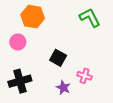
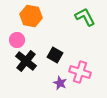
pink cross: (85, 76) -> (80, 72), size x1.5
black cross: (20, 81) -> (26, 61), moved, turned -35

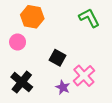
black cross: (26, 61) -> (22, 82), moved
pink cross: (80, 72) -> (84, 76), turned 30

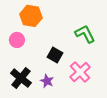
green L-shape: (89, 18) -> (85, 34), moved
purple star: (63, 87) -> (47, 81), moved

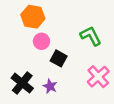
pink circle: (17, 40) -> (41, 41), moved
pink cross: (80, 72) -> (98, 77), moved

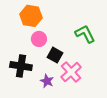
pink cross: (98, 77) -> (71, 72), moved
black cross: (22, 83) -> (21, 66), moved, turned -30

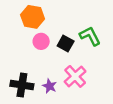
black square: (55, 55) -> (66, 43), moved
black cross: (21, 66) -> (22, 85), moved

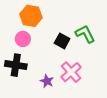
pink circle: (41, 41) -> (23, 39), moved
black cross: (22, 85) -> (16, 65), moved

